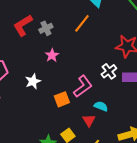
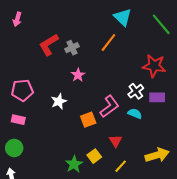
cyan semicircle: (101, 106) -> (135, 114), moved

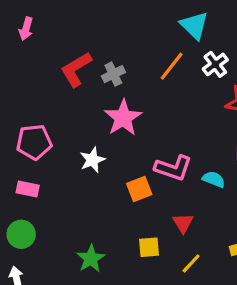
pink star: (78, 75) -> (123, 118), size x1.6
white cross: (136, 91) -> (215, 64), moved
pink L-shape: (109, 106) -> (173, 168), turned 55
yellow square: (94, 156) -> (149, 247), turned 32
green star: (74, 164) -> (91, 259), moved

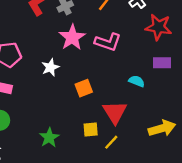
pink L-shape: (173, 168) -> (108, 42), moved
red triangle: (183, 223) -> (115, 112), size x1.6
yellow line: (191, 263) -> (111, 142), moved

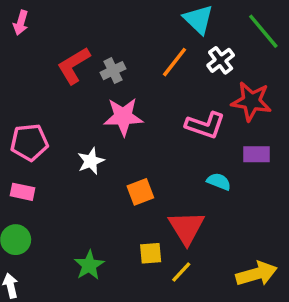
pink star: (72, 37) -> (123, 117), turned 30
pink L-shape: (108, 42) -> (205, 125), moved
yellow arrow: (162, 128) -> (256, 274), moved

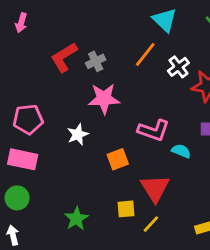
white cross: (221, 60) -> (178, 67), moved
pink L-shape: (205, 125) -> (154, 130), moved
pink rectangle: (23, 192) -> (23, 159), size x1.5

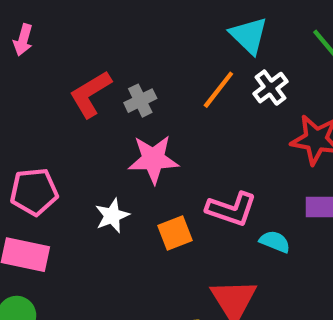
white cross: (178, 67) -> (271, 88), moved
orange square: (118, 159) -> (175, 233), moved

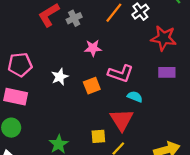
pink star: (153, 159) -> (93, 48), moved, size x0.7
cyan semicircle: (275, 242) -> (135, 97), moved

